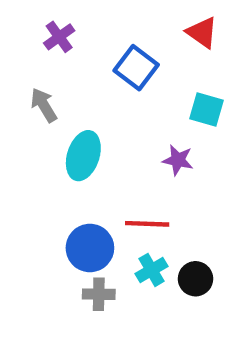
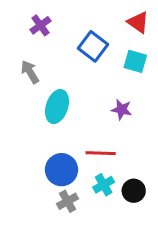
cyan square: (206, 109) -> (135, 61), moved
gray cross: (99, 294) -> (68, 201), turned -30

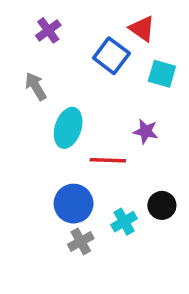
red triangle: (138, 22) -> (142, 29), moved
red line: (101, 153) -> (108, 160), moved
black circle: (134, 191) -> (162, 205), moved

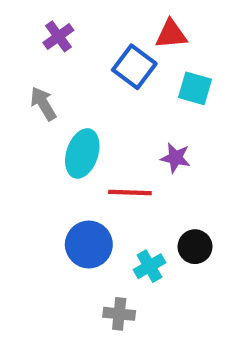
red triangle: (142, 29) -> (171, 34), turned -40
gray cross: (81, 241) -> (119, 314), moved, turned 35

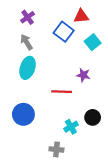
cyan square: (195, 88) -> (93, 42), turned 35
gray arrow: (43, 104) -> (26, 42), moved
cyan ellipse: (82, 153) -> (28, 68), moved
blue circle: (89, 244) -> (23, 114), moved

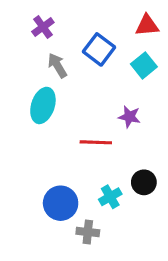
red triangle: (81, 16) -> (147, 25), moved
gray arrow: (26, 42) -> (57, 65), moved
blue circle: (23, 114) -> (61, 203), moved

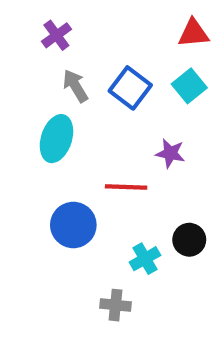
blue square: (99, 49) -> (130, 88), moved
blue circle: (61, 203) -> (73, 225), moved

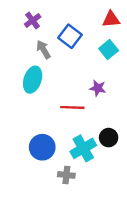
blue square: (130, 88) -> (70, 36), moved
blue circle: (73, 225) -> (42, 147), moved
cyan cross: (145, 259) -> (83, 148), size x1.5

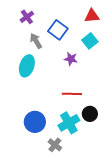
purple star: (98, 88) -> (71, 59), moved
red line: (72, 107) -> (72, 94), moved
gray cross: (66, 175) -> (55, 145), turned 32

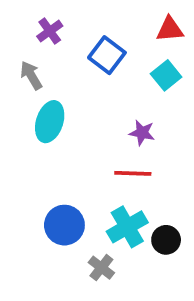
gray arrow: (36, 41) -> (31, 75), moved
purple star: (71, 59) -> (142, 133), moved
black circle: (90, 114) -> (166, 240), moved

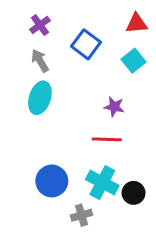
gray arrow: (31, 75) -> (40, 61), moved
cyan cross: (127, 227) -> (102, 182), turned -32
gray cross: (101, 268) -> (82, 215), turned 36

